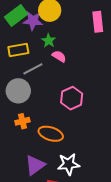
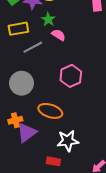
gray circle: (18, 91) -> (22, 83), moved
orange cross: (22, 121) -> (15, 120), moved
purple triangle: (35, 165) -> (27, 133), moved

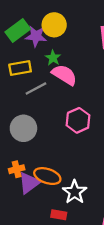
pink semicircle: (59, 35) -> (64, 75), size x1.6
orange ellipse: (50, 111) -> (47, 176), moved
white star: (68, 141) -> (75, 192), turned -30

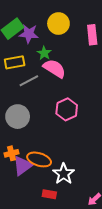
yellow circle: (54, 25) -> (58, 24), moved

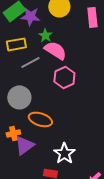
pink hexagon: (67, 109) -> (64, 77), moved
orange ellipse: (39, 159) -> (40, 119), moved

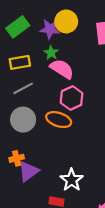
purple star: (30, 16) -> (50, 29), moved
gray line: (30, 62) -> (23, 88), moved
orange ellipse: (40, 119) -> (59, 120), moved

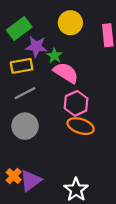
purple star: (50, 29) -> (36, 47), moved
orange ellipse: (59, 120) -> (81, 126), moved
orange cross: (17, 158) -> (14, 176), moved, turned -32

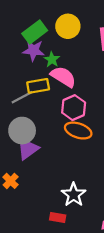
green rectangle: (19, 28) -> (35, 32), moved
yellow rectangle: (22, 66) -> (38, 86), moved
purple triangle: (31, 181) -> (28, 149), moved

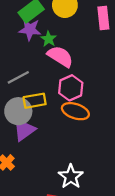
yellow rectangle: (38, 86) -> (35, 101), moved

